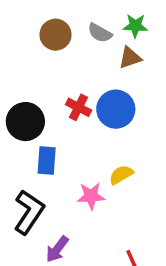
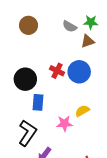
brown circle: (56, 35) -> (28, 25), moved

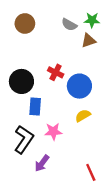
blue circle: (79, 72) -> (79, 86), moved
pink star: (64, 123) -> (53, 131), moved

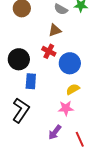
brown triangle: (89, 41) -> (55, 30), moved
pink star: (53, 131) -> (66, 108), moved
purple arrow: (42, 163) -> (55, 132), moved

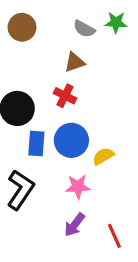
blue circle: (70, 63) -> (71, 140), moved
pink star: (66, 108) -> (78, 187), moved

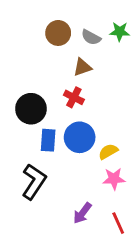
brown circle: (22, 27) -> (58, 33), moved
pink star: (78, 187) -> (114, 179), moved

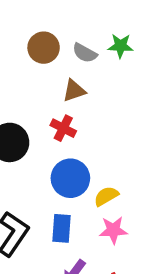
blue rectangle: (48, 140) -> (61, 228), moved

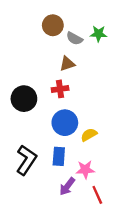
brown circle: (44, 48) -> (53, 25), moved
red cross: (63, 128) -> (60, 89), turned -35
pink star: (113, 230) -> (85, 170), moved

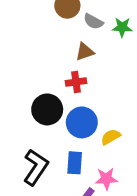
green star: (98, 34) -> (122, 27), moved
black circle: (24, 99) -> (47, 109), moved

